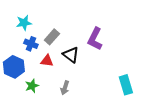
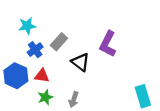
blue cross: (31, 44) -> (35, 50), turned 32
red triangle: (47, 61) -> (42, 76), moved
green star: (32, 86) -> (45, 97), moved

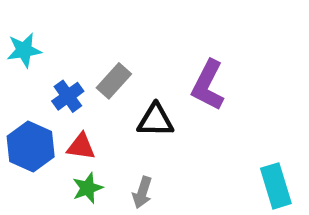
cyan star: (27, 26) -> (24, 50), moved
black triangle: (80, 62) -> (155, 120), turned -36

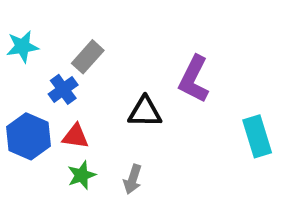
gray rectangle: (114, 81) -> (88, 57), moved
cyan rectangle: (276, 186) -> (257, 136), moved

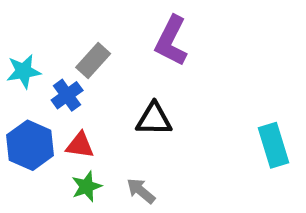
cyan star: (22, 47) -> (24, 71), moved
purple L-shape: (194, 79) -> (171, 41), moved
gray arrow: (133, 179) -> (141, 191), turned 112

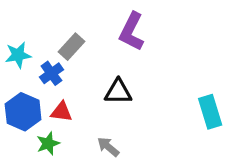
green star: (87, 187) -> (48, 143), moved

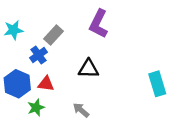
cyan star: (18, 55) -> (13, 30), moved

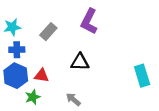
blue cross: (39, 55) -> (17, 50), moved, turned 35

